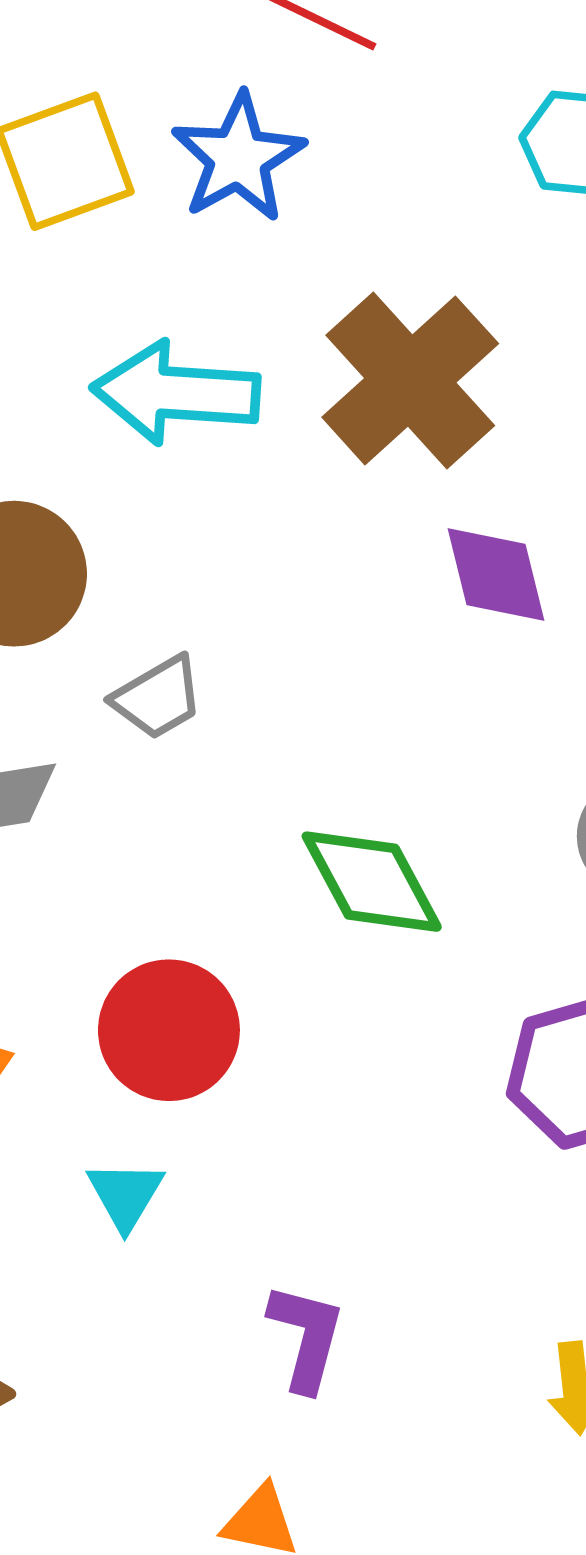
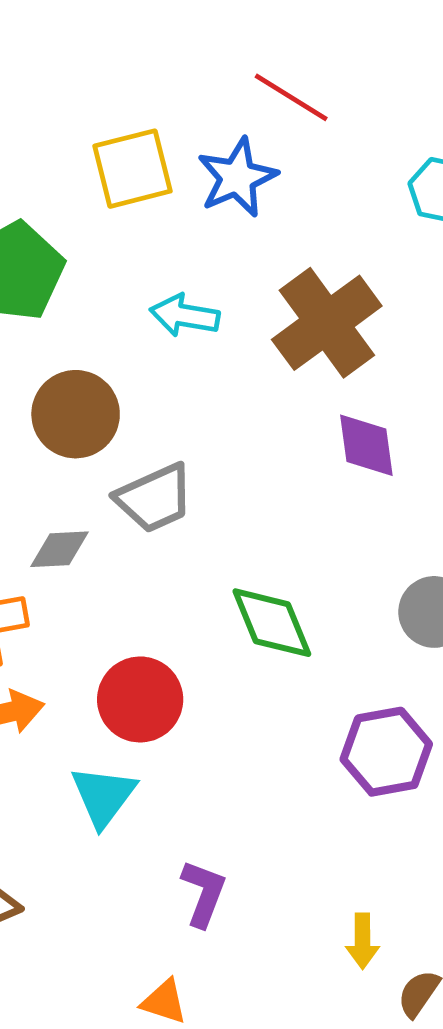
cyan arrow: (176, 393) -> (185, 315), size x0.7
gray trapezoid: (158, 698) -> (155, 498), size x1.4
cyan triangle: (125, 1195) -> (103, 796), size x1.4

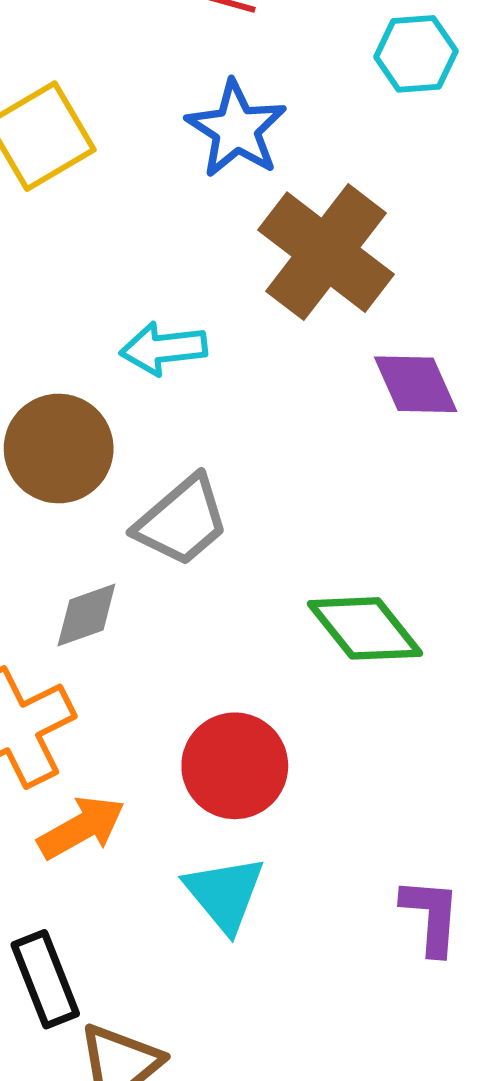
blue star: (237, 177) -> (236, 129), moved
cyan arrow: (185, 315) -> (163, 348), moved
purple L-shape: (204, 893) -> (431, 916), moved

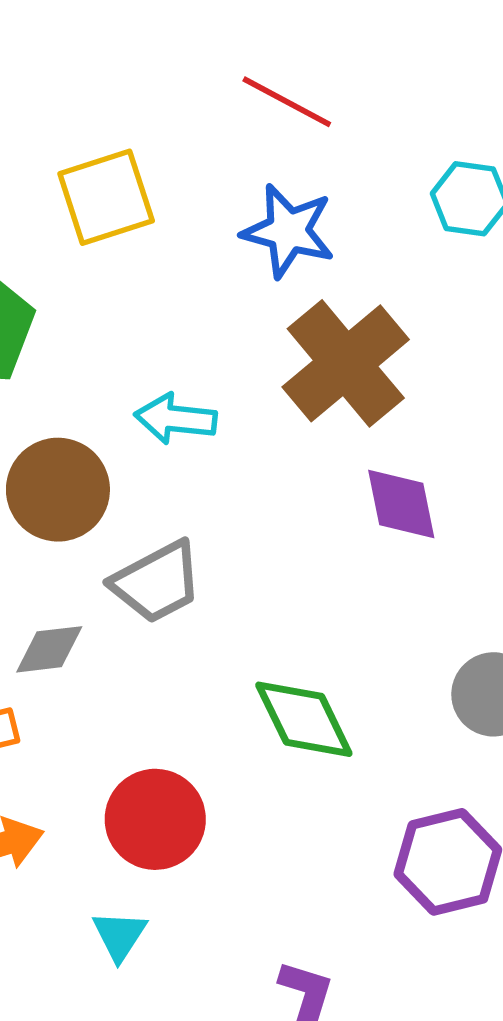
blue star: (236, 129) -> (288, 231), turned -30
cyan triangle: (225, 894) -> (119, 935), size x0.7

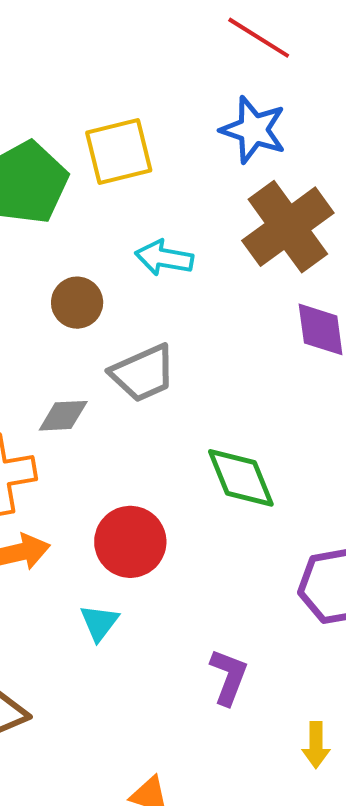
yellow square: (106, 197) -> (119, 152), moved
brown circle: (58, 490) -> (77, 303), size x0.7

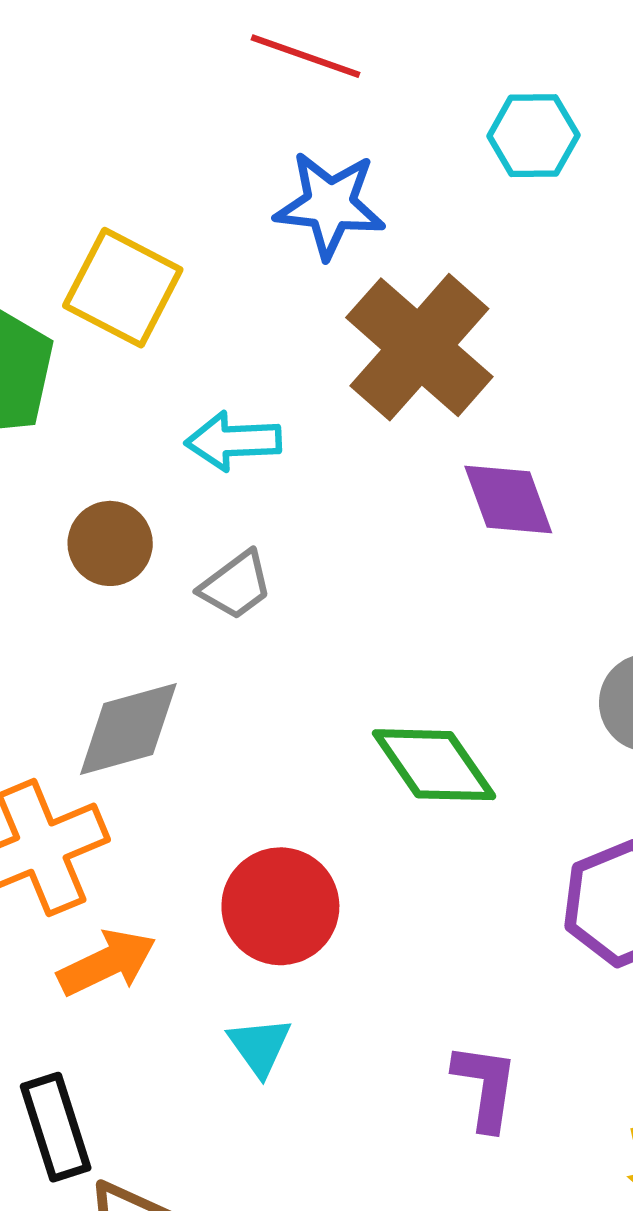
yellow square: (119, 152) -> (123, 288), turned -36
gray trapezoid: (143, 373) -> (236, 585), moved, size x0.7
gray diamond: (63, 416) -> (128, 729), size x1.4

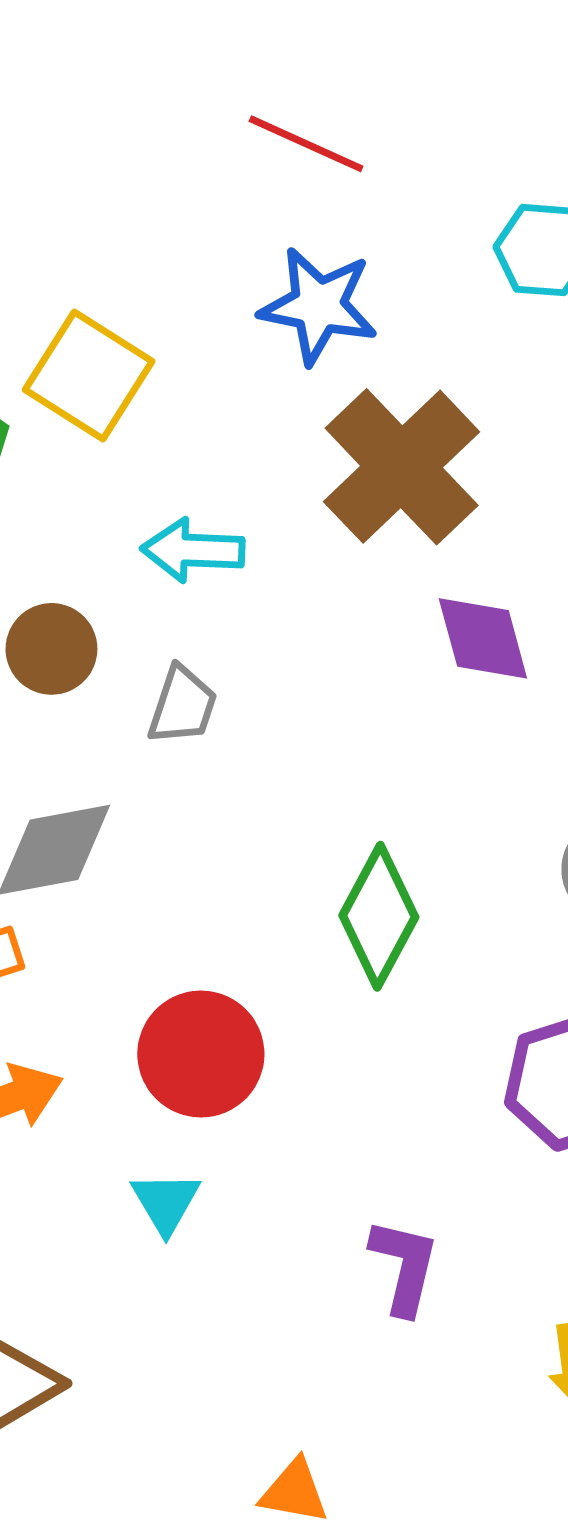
gray trapezoid: (236, 585) -> (183, 705), turned -40
green diamond: (434, 765) -> (379, 916), turned 58

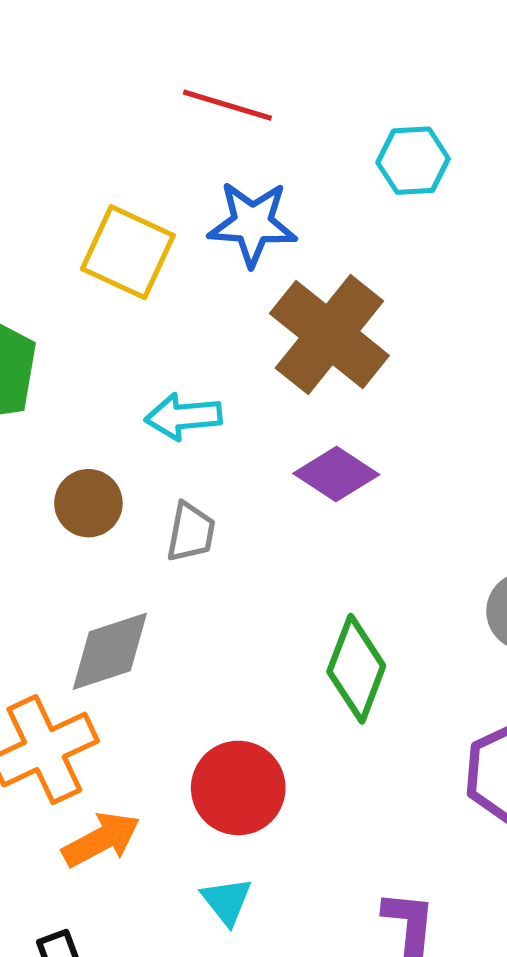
yellow square: (89, 375) -> (128, 252), moved
purple diamond: (483, 638) -> (336, 474), moved, turned -34

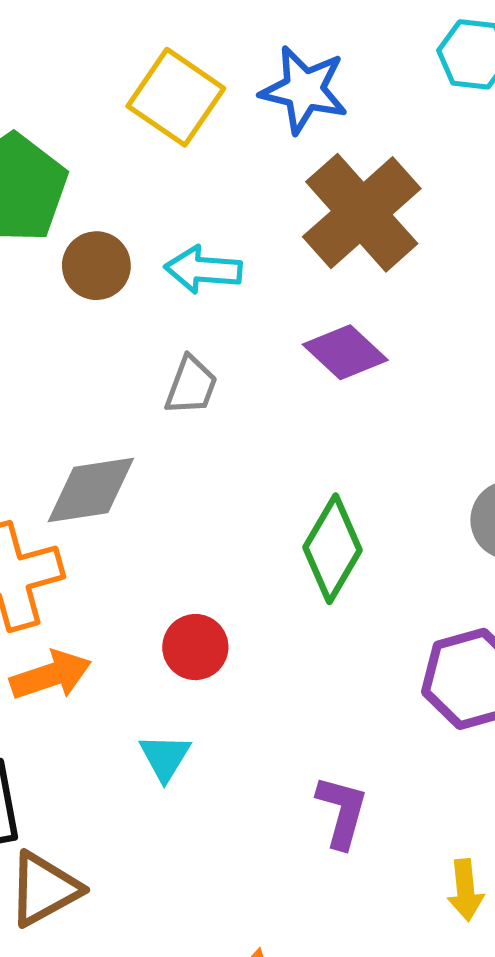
brown circle: (88, 503) -> (96, 266), moved
red circle: (238, 788) -> (195, 647), size x0.7

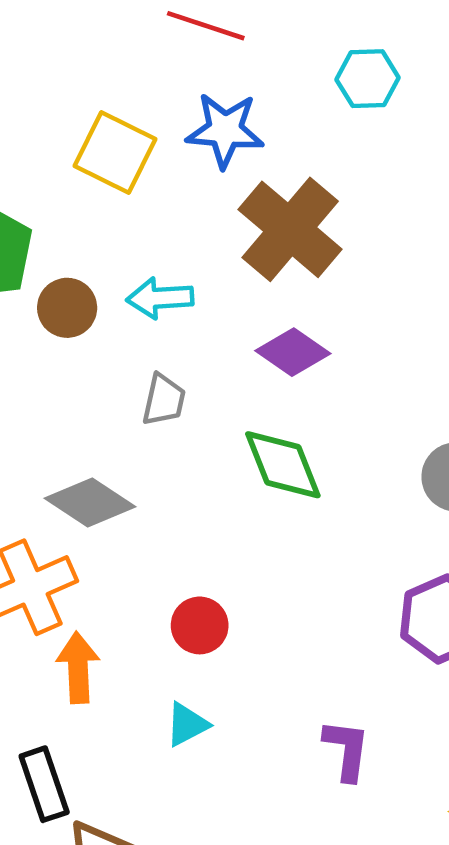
gray diamond: (91, 490) -> (90, 502), turned 50
green diamond: (332, 549) -> (283, 465), moved, turned -44
orange arrow: (51, 675) -> (78, 668), turned -66
cyan triangle: (165, 757) -> (187, 724), turned 39

